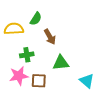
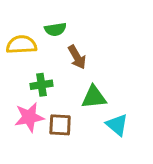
green semicircle: (36, 19) -> (55, 29), turned 48
cyan triangle: (87, 81) -> (117, 125), moved

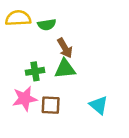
yellow semicircle: (21, 45) -> (18, 18), moved
green triangle: (94, 97) -> (65, 69), moved

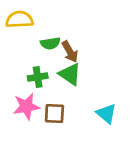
green semicircle: (47, 25) -> (50, 43), moved
green triangle: (65, 69) -> (70, 74), turned 40

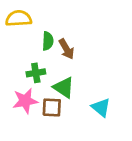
green semicircle: (50, 43) -> (48, 41), turned -78
green triangle: (70, 74) -> (64, 87), moved

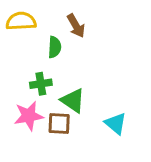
brown arrow: (66, 49) -> (76, 26), moved

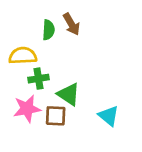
yellow semicircle: (21, 21) -> (23, 56), moved
green semicircle: (55, 47) -> (49, 30), moved

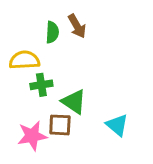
pink star: (27, 109) -> (32, 136), moved

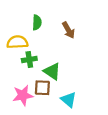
brown arrow: (77, 26) -> (68, 30), moved
cyan triangle: (117, 125) -> (68, 100), moved

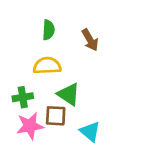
yellow semicircle: (17, 42) -> (47, 66), moved
green cross: (29, 59) -> (23, 97), moved

